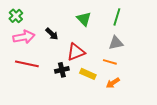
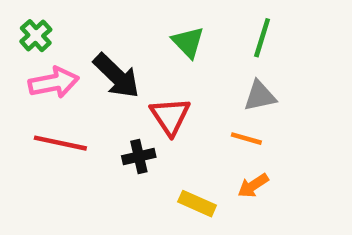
black arrow: (52, 34) -> (116, 76), size x1.6
red triangle: (76, 52) -> (170, 116), turned -42
yellow rectangle: (88, 74) -> (197, 204), moved

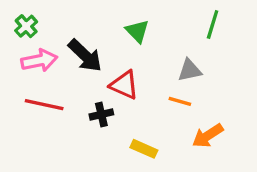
green line: (262, 38) -> (213, 25), moved
red triangle: (170, 116) -> (124, 85), turned -32
orange arrow: (253, 186) -> (208, 136), moved, size x1.4

